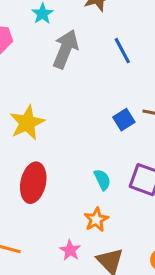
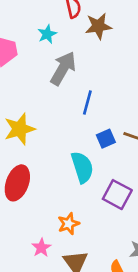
blue line: (122, 51) -> (87, 103), moved, turned 35
cyan semicircle: (102, 180) -> (82, 167), moved, size x1.6

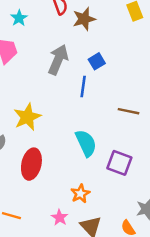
cyan star: (47, 34) -> (19, 18), moved
blue square: (106, 139) -> (97, 61), moved

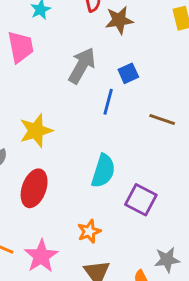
brown line: (129, 111) -> (162, 119), moved
cyan semicircle: (86, 143) -> (103, 171), turned 36
pink star: (60, 217) -> (41, 256), moved, size x1.6

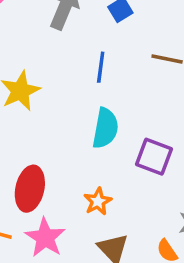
blue line: (108, 102) -> (101, 67), moved
red ellipse: (34, 188) -> (30, 189), moved

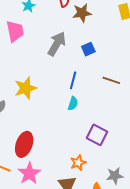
cyan semicircle: (105, 128) -> (73, 103), moved, size x0.6
orange star: (98, 201) -> (78, 163), moved

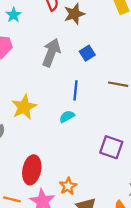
cyan semicircle: (73, 103) -> (67, 116), moved, turned -128
orange star: (78, 163) -> (68, 186), moved

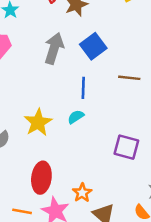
blue square: (87, 53) -> (93, 46), size x1.5
yellow star: (24, 107) -> (38, 122), moved

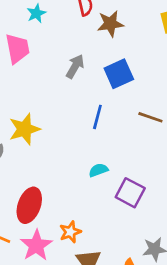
gray arrow: (54, 48) -> (75, 66), size x0.7
cyan semicircle: (76, 117) -> (98, 170), moved
yellow star: (38, 122) -> (24, 129), moved

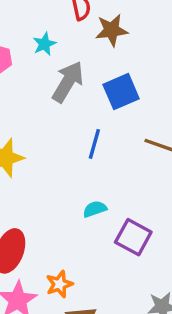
cyan star: (36, 13) -> (44, 44), moved
gray arrow: (75, 66) -> (68, 82), size x1.4

